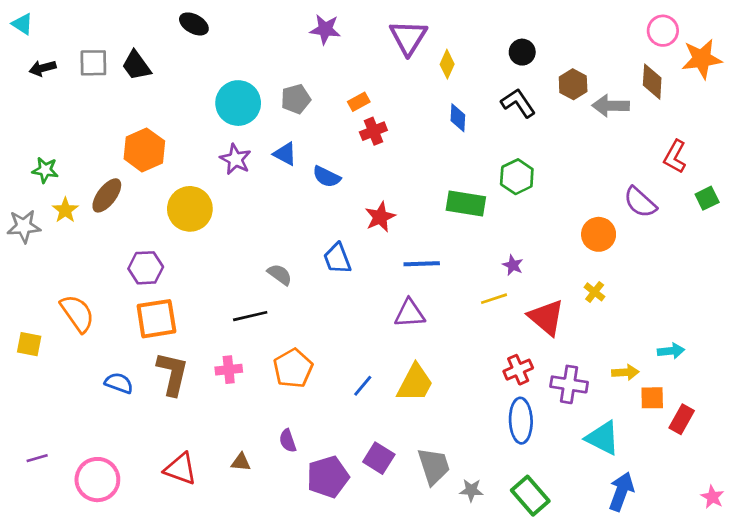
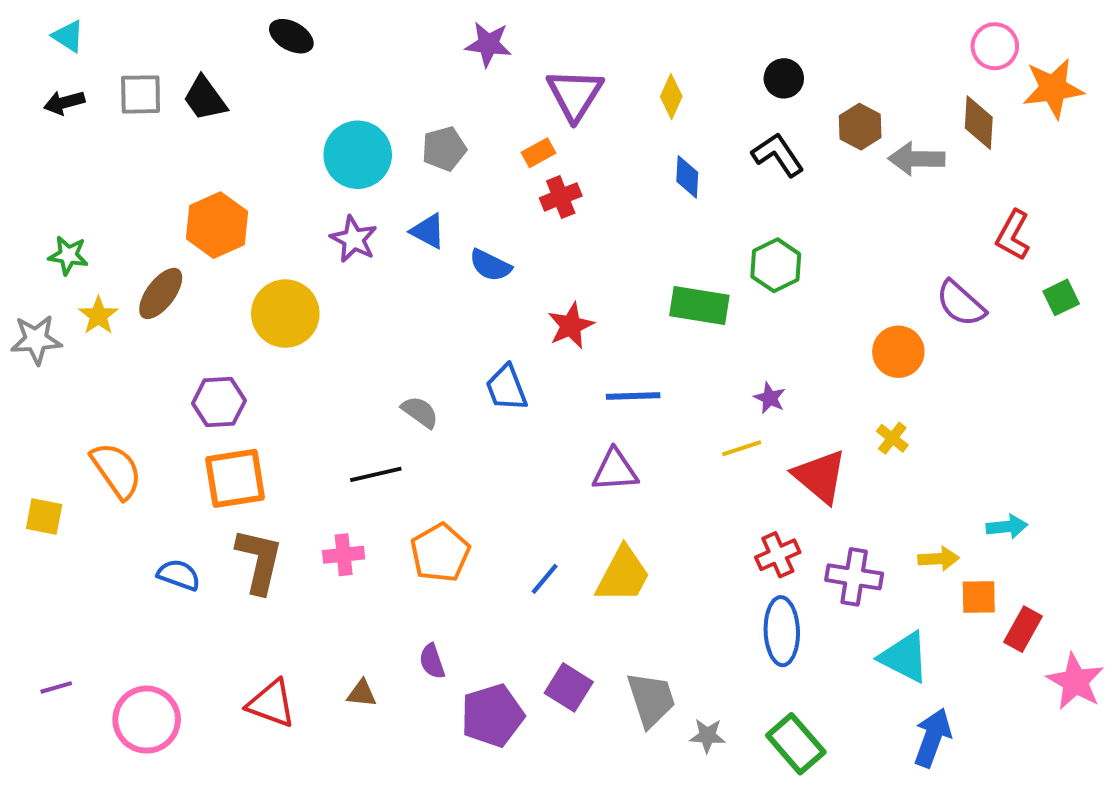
cyan triangle: (22, 24) -> (68, 36), moved
purple triangle: (408, 37) -> (575, 94), moved
pink star: (712, 497) -> (1075, 681), moved, size x1.6

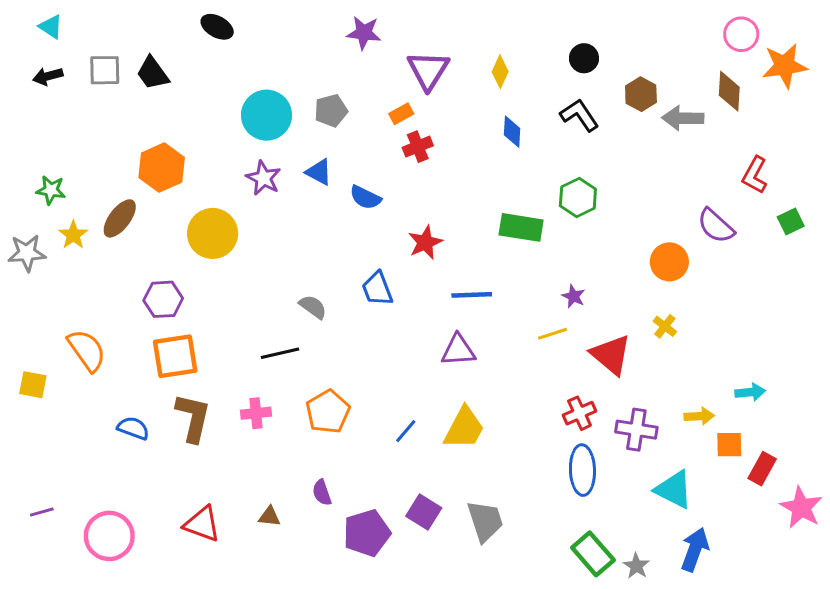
gray star: (707, 736) -> (636, 566), moved, turned 30

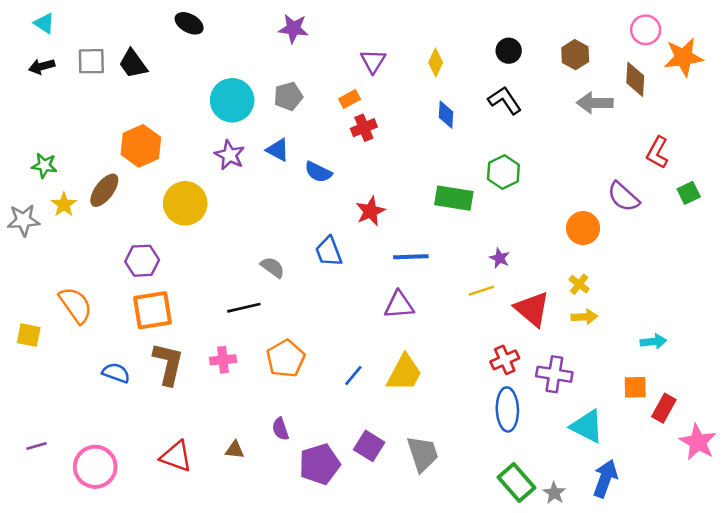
purple star: (364, 33) -> (293, 29), moved
purple triangle: (428, 70) -> (373, 61), size x0.7
brown hexagon: (641, 94) -> (575, 55), moved
yellow arrow: (699, 416) -> (584, 317), moved

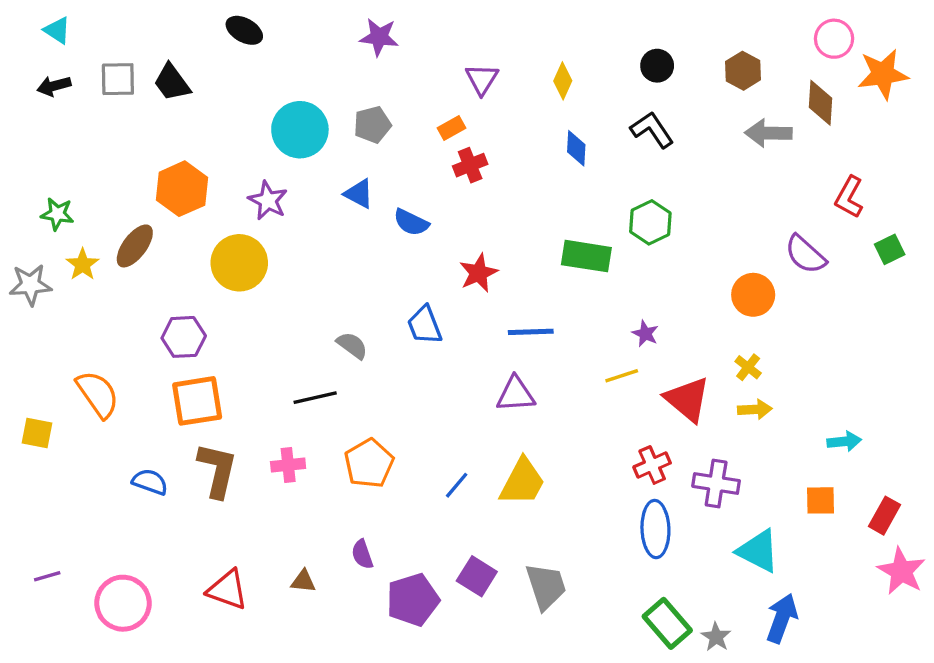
purple star: (230, 155) -> (268, 200), moved
red rectangle: (664, 408) -> (885, 516), moved

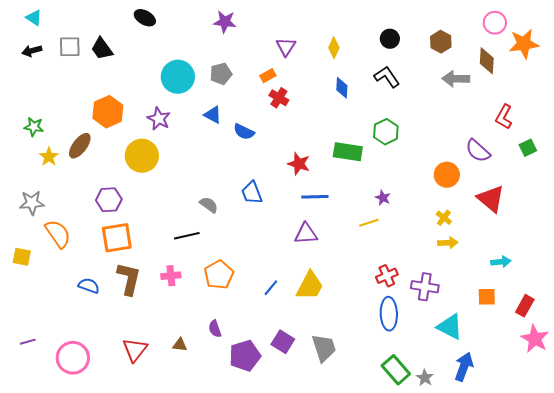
red cross: (470, 165) -> (279, 98), turned -36
red star: (479, 273) -> (299, 164), moved, turned -30
gray star: (30, 285) -> (32, 203), moved
red triangle: (687, 399) -> (491, 199), moved
red triangle: (227, 590) -> (135, 350), turned 48

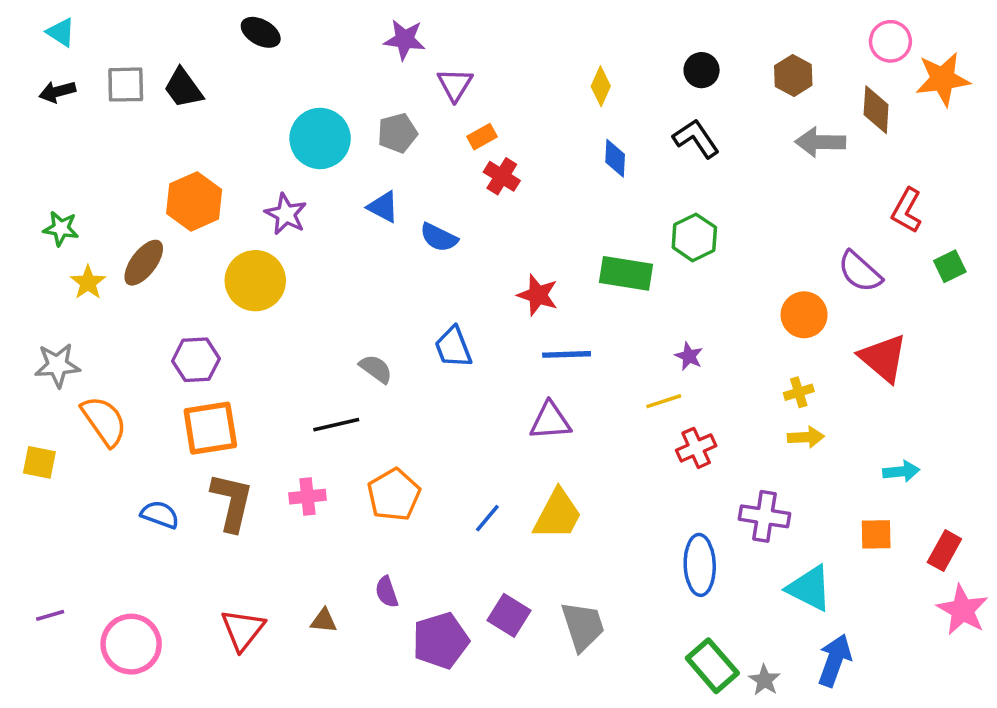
purple triangle: (286, 47) -> (455, 85), moved
yellow cross: (444, 218) -> (799, 392), turned 35
red cross: (387, 276) -> (696, 448), moved

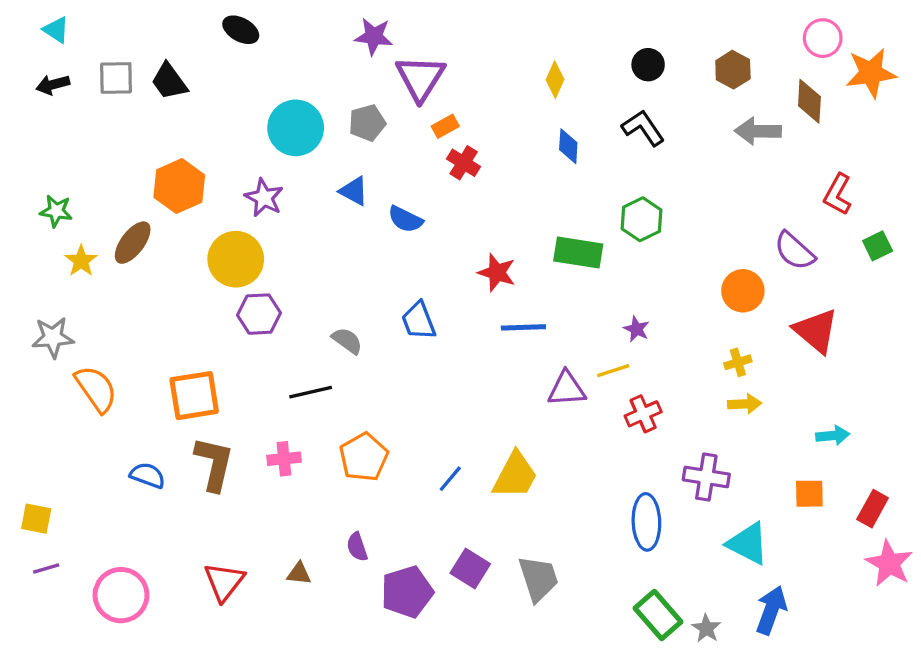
purple triangle: (455, 85) -> (420, 78), size x1.5
purple hexagon: (196, 360) -> (259, 314), moved
purple triangle: (550, 421) -> (567, 389), moved
yellow square: (39, 462) -> (36, 519), moved

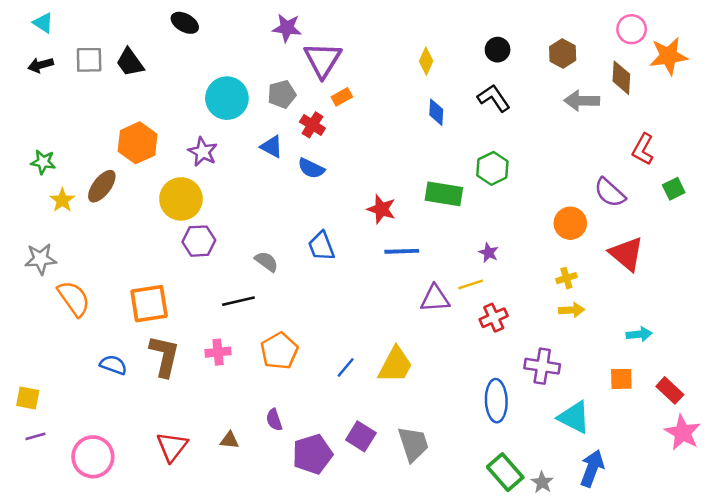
red cross: (464, 163) -> (312, 125), moved
red rectangle: (873, 509) -> (670, 390), turned -76

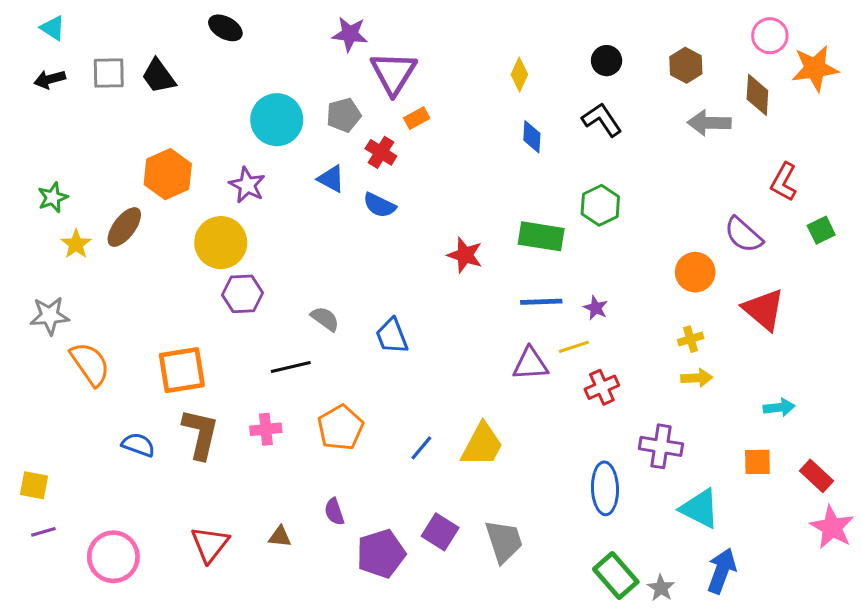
green star: (43, 162) -> (53, 197), turned -30
blue trapezoid: (321, 246) -> (392, 336), moved
blue line: (402, 251) -> (541, 302), moved

